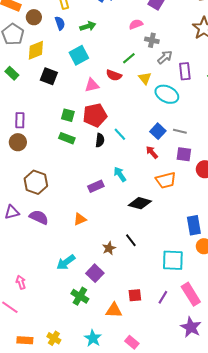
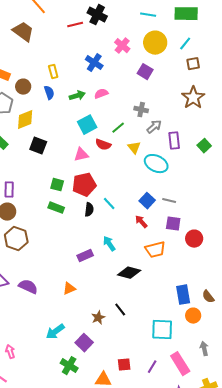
pink semicircle: (136, 24) -> (101, 94), moved
cyan square: (79, 55) -> (87, 125), moved
brown hexagon: (36, 182) -> (16, 239), moved

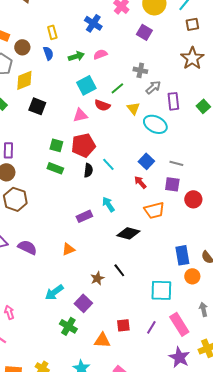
gray line: (169, 201) -> (176, 163), moved

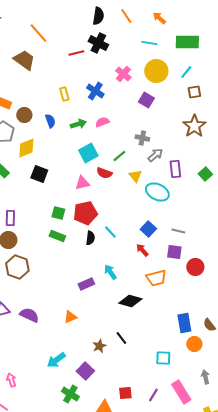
yellow rectangle: (52, 32) -> (64, 94), moved
cyan square: (161, 290) -> (163, 358), size x0.7

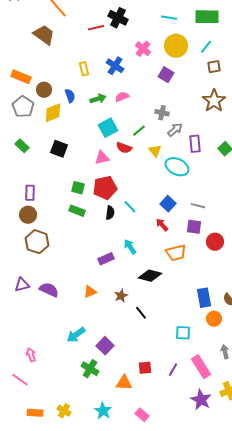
yellow diamond: (26, 148) -> (53, 113), moved
brown star: (99, 346) -> (121, 296), moved

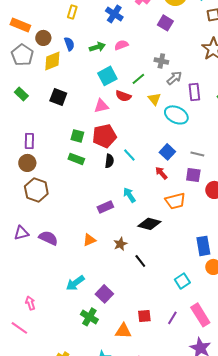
yellow rectangle: (84, 69) -> (72, 12), moved, turned 32
cyan square: (183, 333) -> (182, 281), turned -35

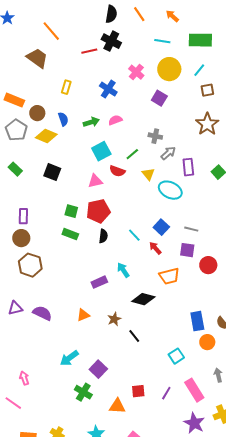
yellow diamond: (52, 61) -> (46, 136), turned 45
cyan line: (129, 155) -> (134, 235), moved

